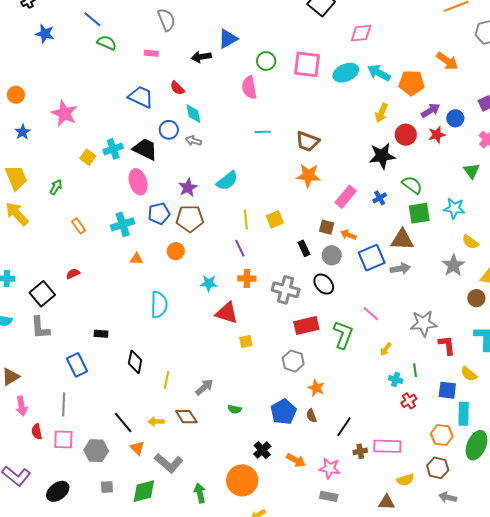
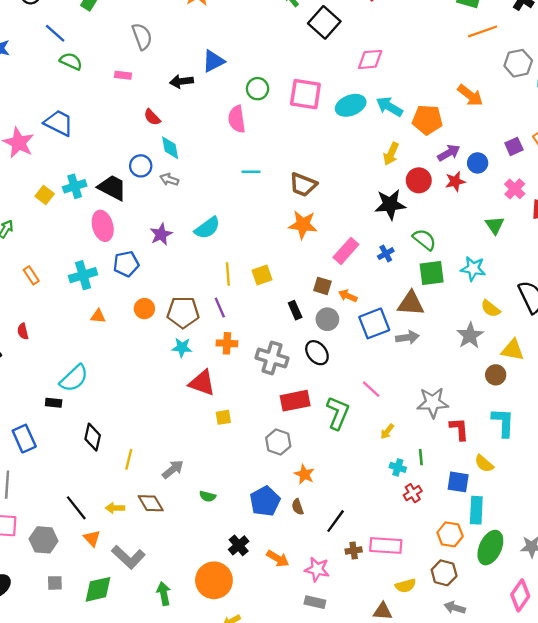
blue trapezoid: (141, 97) -> (59, 123), moved
brown pentagon: (190, 219) -> (183, 312), moved
red semicircle: (73, 274) -> (23, 331), turned -80
cyan semicircle: (159, 305) -> (74, 378), moved, turned 44

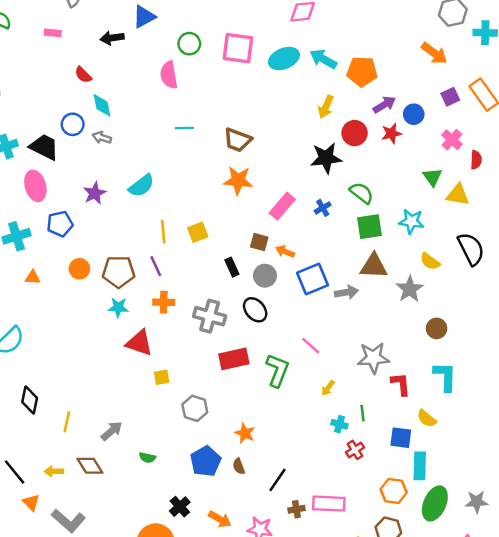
orange arrow: (470, 95) -> (434, 53), moved
brown triangle: (411, 303) -> (374, 266), moved
yellow triangle: (513, 350) -> (458, 195), moved
gray hexagon: (278, 442) -> (195, 408), moved

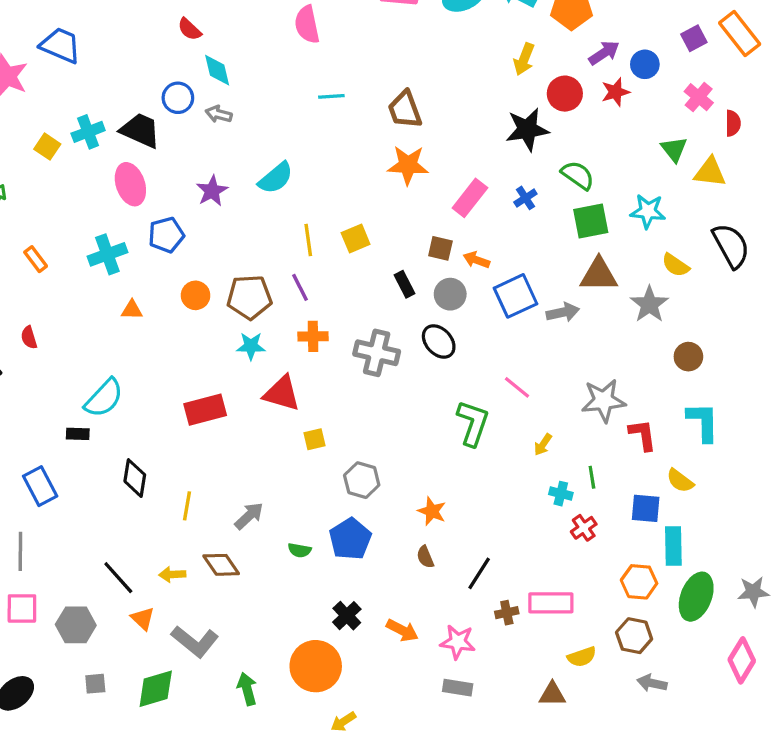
brown trapezoid: (238, 140) -> (405, 110), turned 52
red rectangle: (234, 359) -> (205, 410), moved
blue pentagon: (206, 461) -> (350, 539), moved

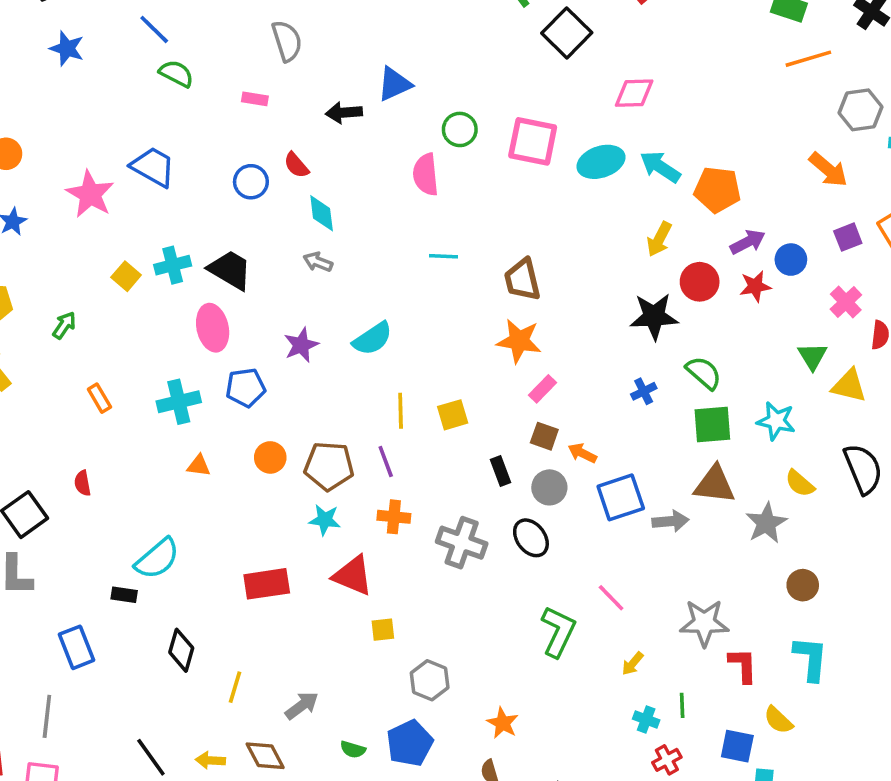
blue circle: (178, 98) -> (251, 182), moved
pink rectangle: (470, 198) -> (543, 389), moved, size x0.7

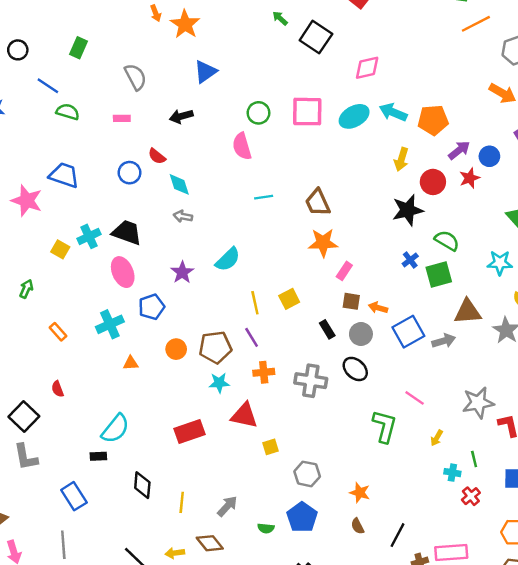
blue triangle: (394, 84) -> (205, 72), moved
green square: (712, 424) -> (439, 275), moved

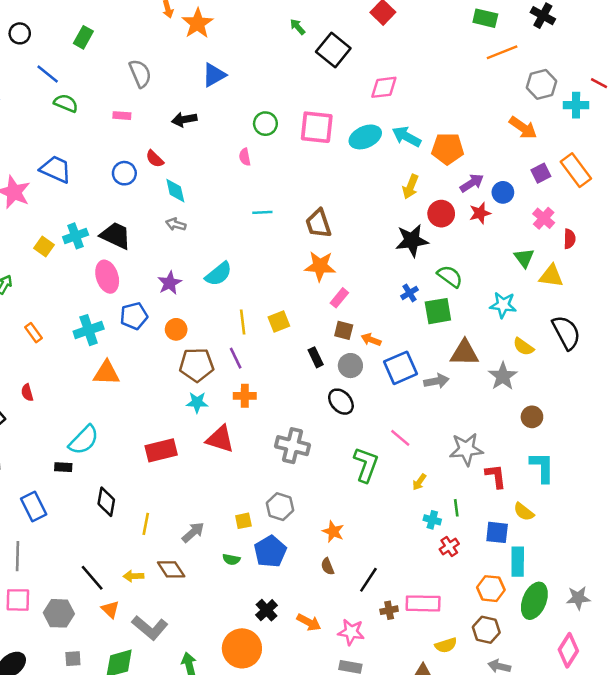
pink semicircle: (242, 146) -> (245, 157), size x0.6
orange circle: (176, 349) -> (176, 329), moved
orange triangle: (131, 363) -> (106, 373), size x1.6
gray cross: (311, 381) -> (292, 446), moved
yellow square: (271, 447) -> (243, 521), moved

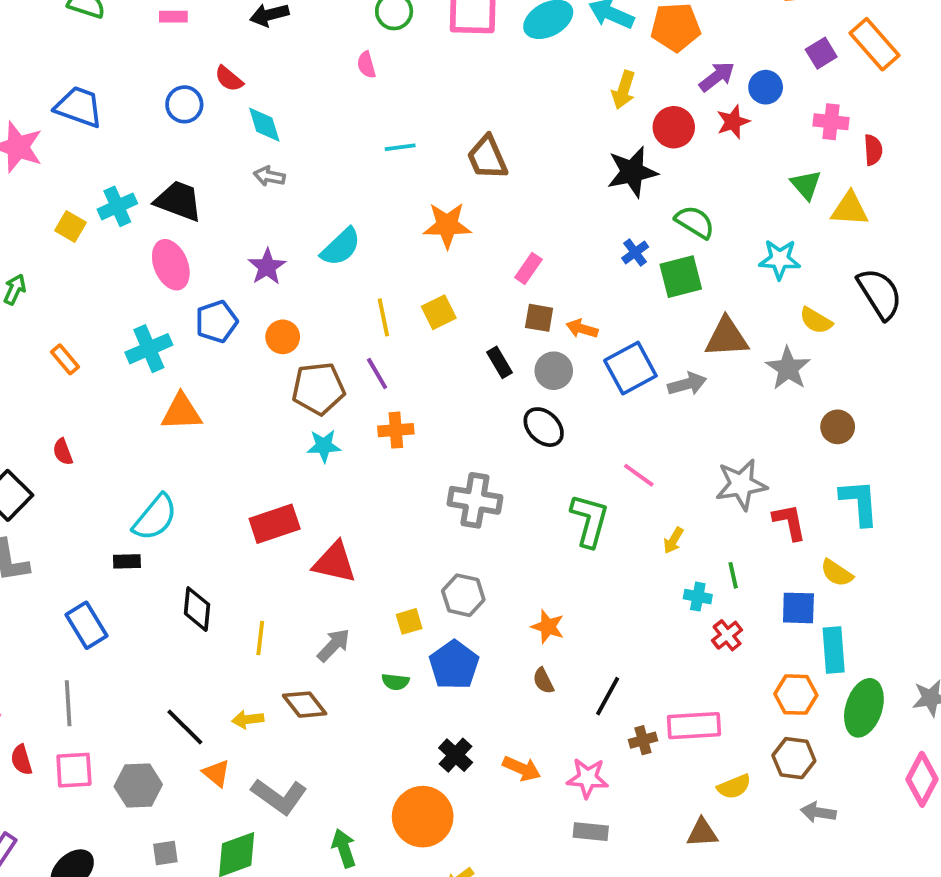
pink cross: (544, 218) -> (831, 122), turned -30
orange star: (320, 266) -> (447, 225), moved
red triangle: (220, 439) -> (335, 562), moved

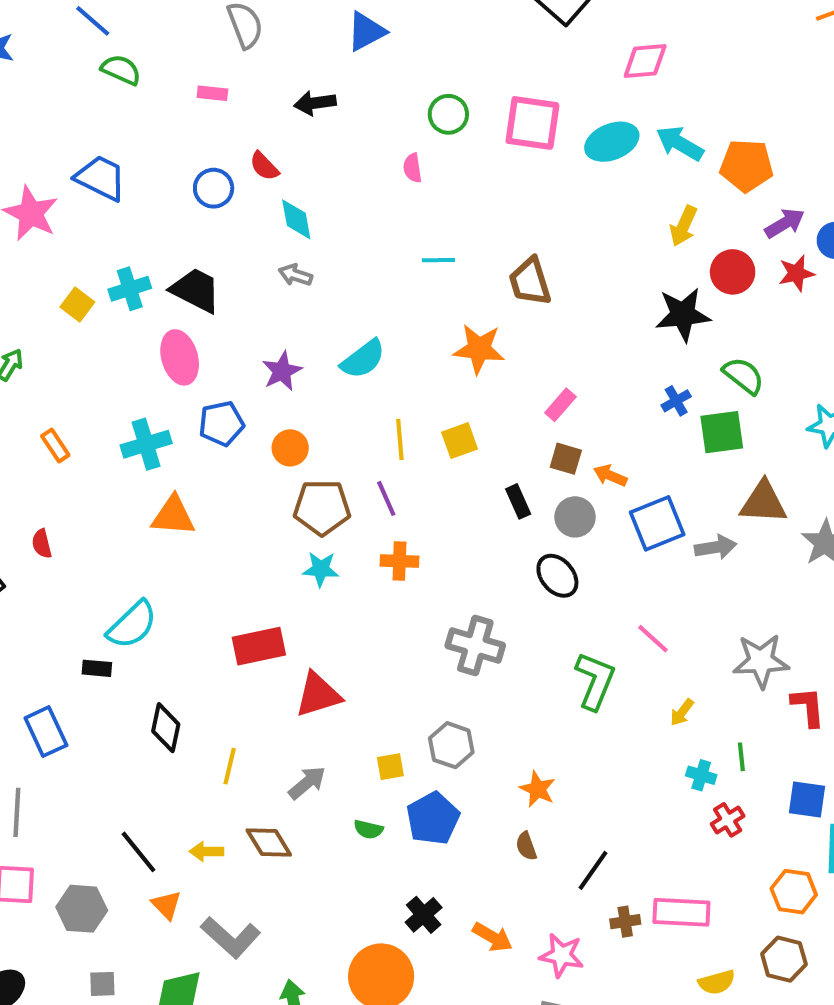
red triangle: (335, 562) -> (318, 695), turned -36

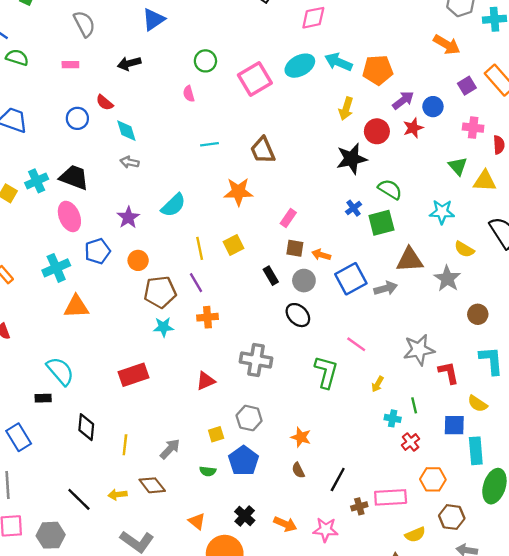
pink square: (532, 123) -> (255, 79), moved, turned -32
cyan semicircle: (132, 625) -> (60, 371), turned -80
red triangle: (318, 695) -> (206, 381), moved, size x0.7
orange hexagon: (794, 892) -> (433, 479), moved
orange triangle: (166, 905) -> (197, 521), moved

